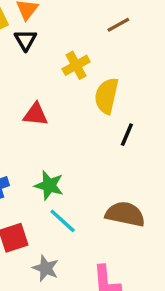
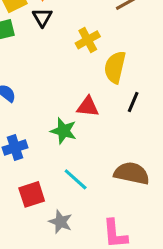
red triangle: (36, 114) -> (88, 107), moved
green star: (49, 185) -> (63, 131), moved

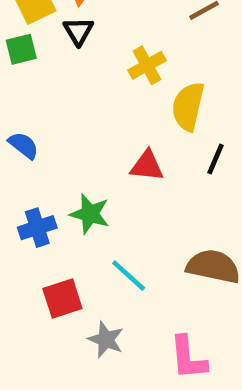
green star: (63, 131) -> (90, 214), moved

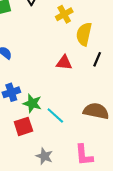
green star: (90, 214) -> (32, 103), moved
gray star: (106, 340) -> (44, 156), moved

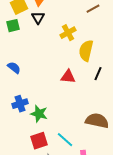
cyan line: (55, 115) -> (65, 140), moved
red square: (23, 126) -> (39, 141), moved

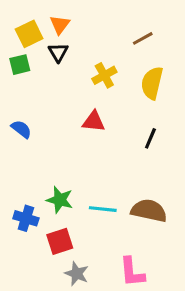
yellow semicircle: (86, 51) -> (152, 83), moved
red triangle: (68, 77) -> (94, 121), moved
blue cross: (20, 104) -> (26, 218), moved, turned 35
cyan line: (65, 140) -> (103, 209), moved, turned -36

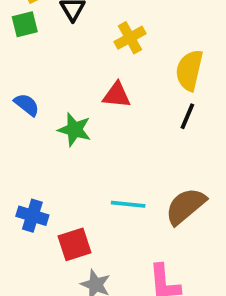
yellow semicircle: (152, 83) -> (189, 70), moved
green star: (60, 200) -> (74, 130), moved
brown semicircle: (149, 211) -> (186, 206), turned -52

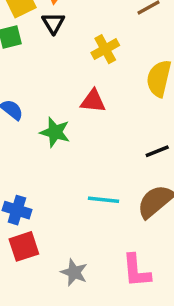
black line: (187, 116) -> (157, 151), moved, turned 45
red square: (74, 244) -> (24, 246), moved

